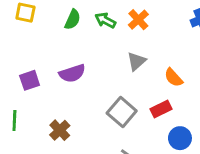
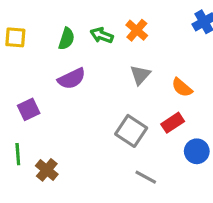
purple semicircle: (72, 73) -> (72, 79), moved
brown cross: (60, 130) -> (47, 170), moved

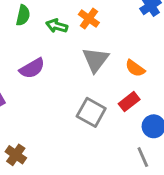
green semicircle: (67, 39) -> (23, 15), moved
gray triangle: (140, 75) -> (96, 60), size x1.4
gray line: (146, 177) -> (143, 157), moved, turned 42

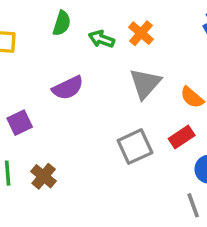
gray square: (91, 112) -> (135, 147), turned 32
brown cross: (16, 155) -> (44, 176), moved

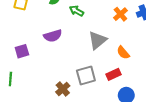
orange cross: (141, 33) -> (120, 14), moved
brown cross: (44, 176) -> (63, 89), moved

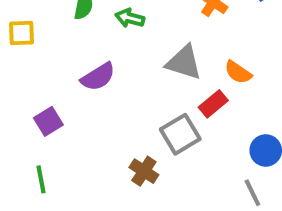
gray triangle: (98, 40) -> (184, 62), turned -48
red rectangle: (114, 74) -> (213, 104), moved

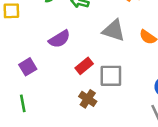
red rectangle: (213, 104) -> (84, 66), moved
gray square: (180, 134) -> (111, 76), turned 30

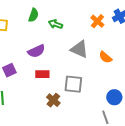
red rectangle: (84, 66) -> (42, 74), moved, turned 32

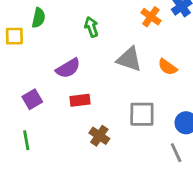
green semicircle: (33, 15) -> (39, 18), moved
green arrow: (55, 24) -> (91, 27), turned 56
gray square: (73, 84) -> (142, 114), moved

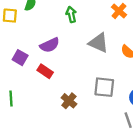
purple square: (32, 99) -> (20, 58), moved, turned -35
red rectangle: (80, 100) -> (45, 71), moved, turned 35

